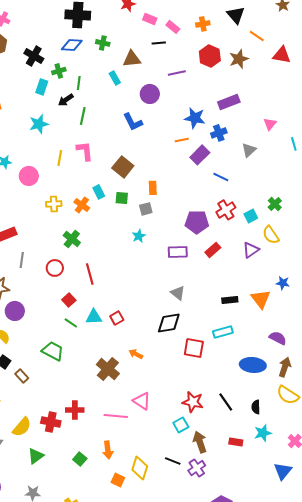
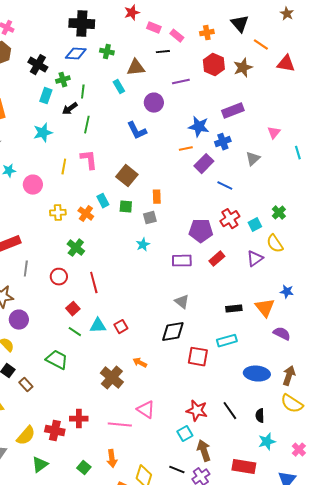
purple semicircle: (278, 338) -> (282, 334), moved
red rectangle: (236, 442) -> (244, 467), moved, size x1.6

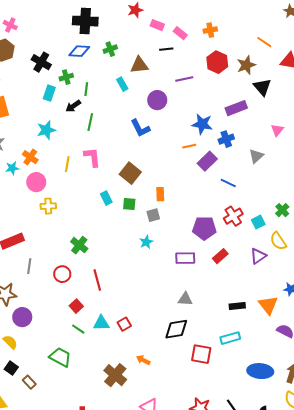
black triangle: (240, 24) -> (262, 87), moved
green cross: (107, 52) -> (110, 49), turned -32
yellow cross: (58, 213) -> (48, 206), moved
orange cross: (86, 214) -> (30, 157), moved
gray triangle: (182, 302) -> (185, 299), turned -35

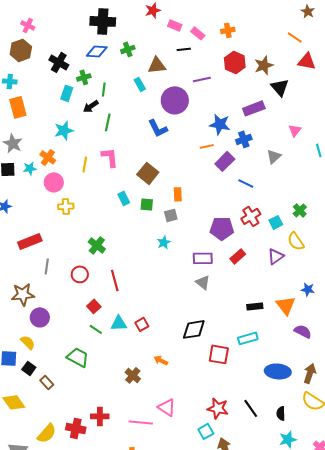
orange line: (264, 42) -> (295, 37), moved
purple circle: (157, 100) -> (175, 100), size x1.4
gray triangle: (185, 299) -> (203, 282), moved, turned 35
brown cross: (115, 375) -> (133, 375), size x0.7

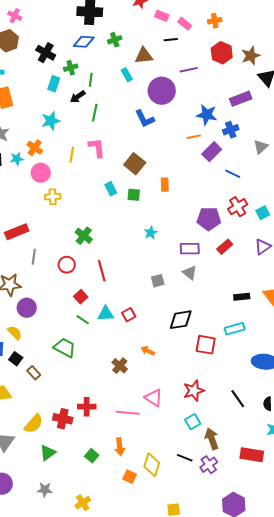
gray square: (171, 215) -> (158, 281), moved
red star: (218, 408) -> (194, 391), moved, turned -30

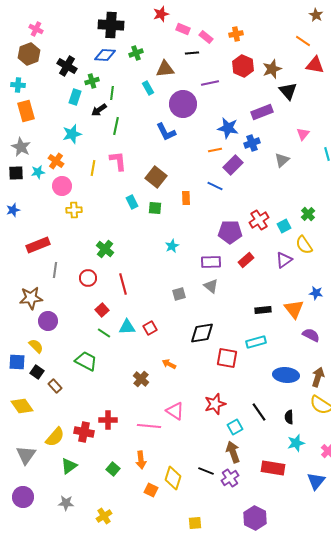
blue line: (233, 174) -> (215, 186), moved
cyan square: (193, 422) -> (235, 427), moved

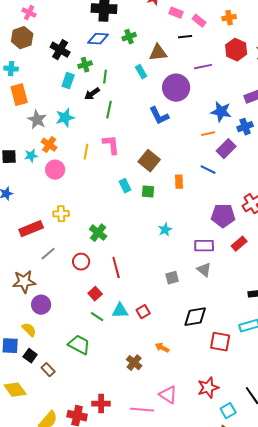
gray star: (21, 147) -> (37, 120), moved
yellow cross: (74, 210) -> (61, 214), moved
gray line: (55, 270) -> (48, 254), turned 42

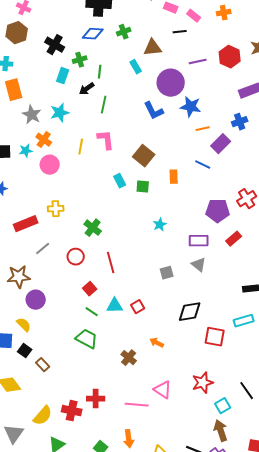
red hexagon: (236, 50) -> (230, 57), moved
blue star: (221, 112) -> (191, 107), moved
green trapezoid: (79, 345) -> (87, 339), moved

